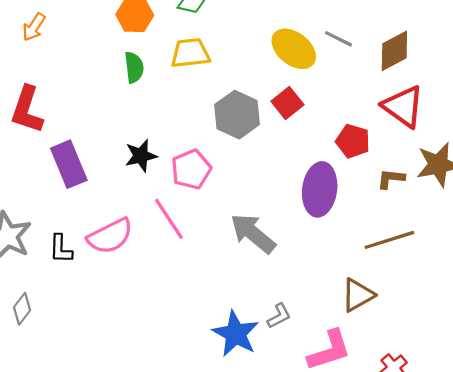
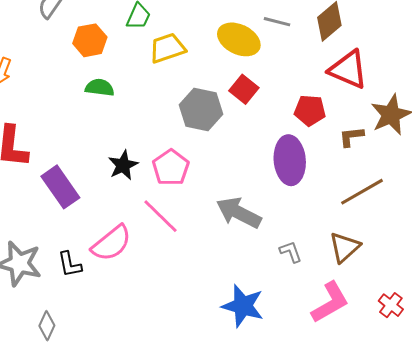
yellow trapezoid: (190, 53) -> (167, 48), moved
green semicircle: (134, 67) -> (100, 88), turned -64
gray L-shape: (279, 316) -> (291, 252), moved, turned -70

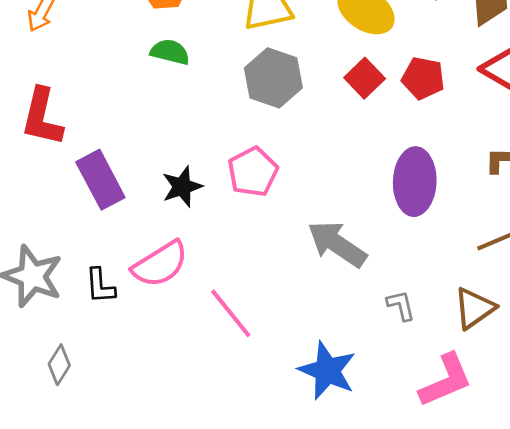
gray hexagon: (201, 109) -> (273, 78), moved
red pentagon: (310, 110) -> (423, 78), moved
black star: (123, 165) -> (182, 187), moved
pink line: (161, 216) -> (231, 313), moved

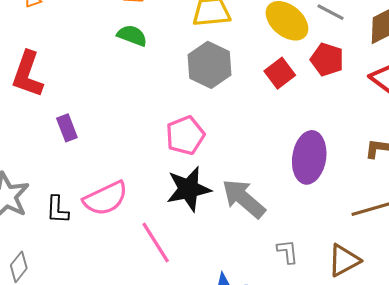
red pentagon: (423, 78) -> (327, 60), moved
purple rectangle: (100, 180) -> (67, 128), size x0.6
black star: (182, 187) -> (189, 189), moved, size x1.4

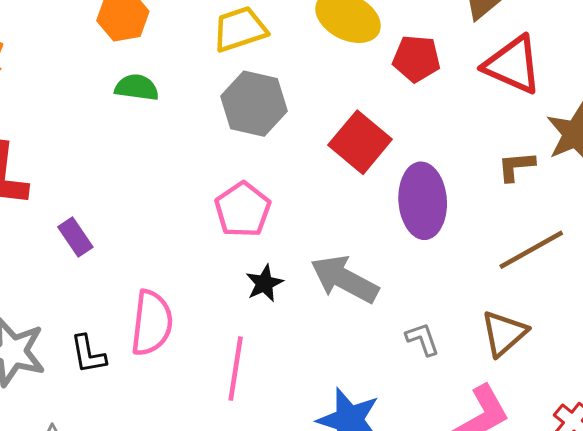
red square: (280, 73) -> (360, 142), moved, size x1.4
black star: (189, 189) -> (264, 283), size x0.6
pink semicircle: (106, 198) -> (152, 323), turned -45
pink line: (156, 243) -> (236, 369), turned 54

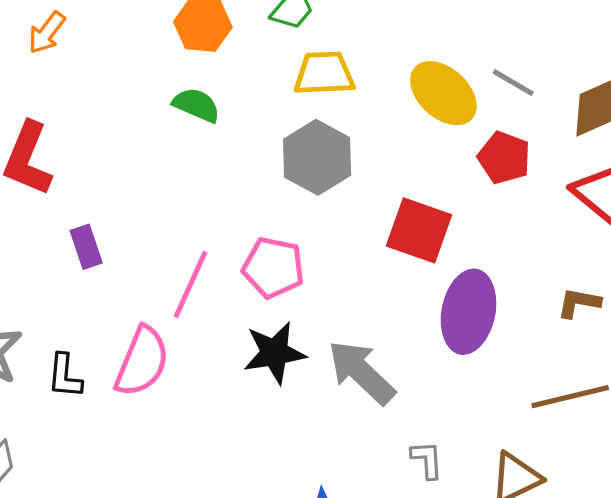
red square: (360, 142) -> (419, 230), turned -36
pink pentagon: (243, 210) -> (273, 268), turned 30
black star: (264, 283) -> (274, 353), size x1.5
pink line: (236, 369) -> (190, 284), moved

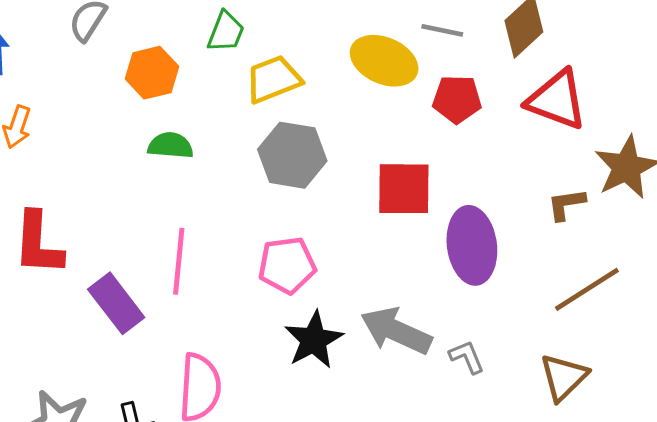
purple rectangle: (86, 247) -> (116, 303), size x1.5
pink line: (190, 284) -> (179, 261), moved
gray L-shape: (427, 460) -> (467, 357), moved

